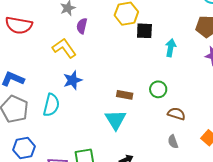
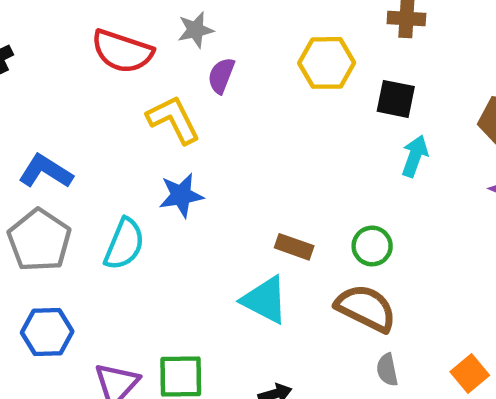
red semicircle: (19, 25) -> (122, 51), moved
black square: (144, 31) -> (396, 99), moved
brown semicircle: (176, 114) -> (366, 308), moved, size x1.5
cyan triangle: (116, 120) -> (265, 300), turned -40

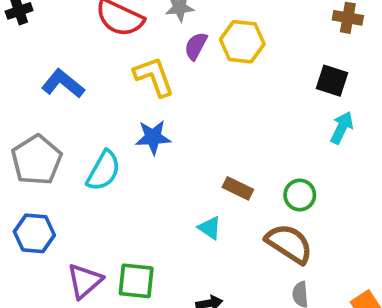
yellow hexagon: (327, 63) -> (242, 42), moved
blue L-shape: (46, 171) -> (63, 84), moved
cyan triangle: (265, 300) -> (210, 228), size x0.6

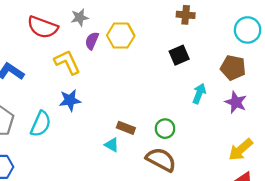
black square: (332, 81) -> (179, 55), turned -36
cyan arrow: (342, 128) -> (199, 94), moved
cyan triangle: (210, 228) -> (112, 145), moved

